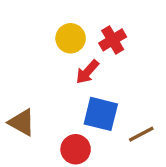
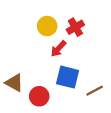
red circle: (76, 149) -> (39, 96), moved

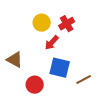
brown triangle: (14, 83) -> (15, 60), moved

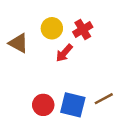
brown triangle: (15, 60) -> (18, 43), moved
blue square: (60, 68) -> (73, 105), moved

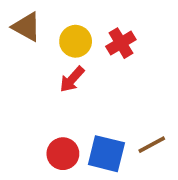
brown triangle: (18, 43) -> (27, 27), moved
red arrow: (64, 53) -> (72, 79), moved

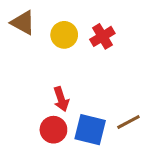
red arrow: (72, 79) -> (61, 99), moved, turned -60

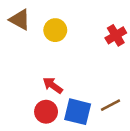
red cross: (102, 36) -> (116, 35), moved
red arrow: (61, 99) -> (53, 85), turned 144

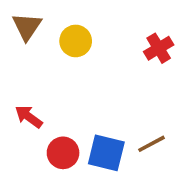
brown triangle: (20, 20) -> (27, 27), turned 35
red arrow: (53, 85) -> (29, 117), moved

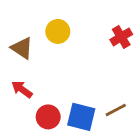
brown triangle: (27, 27) -> (22, 48), moved, turned -30

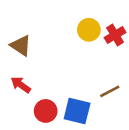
yellow circle: (58, 31) -> (89, 30), moved
brown line: (116, 110) -> (110, 91), moved

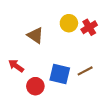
brown triangle: (21, 46) -> (35, 35), moved
blue square: (77, 111) -> (60, 74), moved

